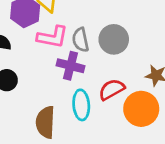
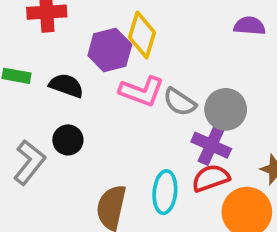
gray semicircle: (80, 40) -> (180, 102), turned -55
purple cross: (70, 66) -> (211, 145), moved

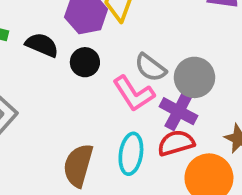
pink L-shape: (142, 91) -> (134, 94), moved, turned 33
black circle: (68, 140) -> (85, 62), moved

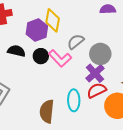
gray semicircle: (150, 68) -> (76, 42), moved, turned 114
pink L-shape: (134, 94) -> (60, 58), moved
purple cross: (178, 111) -> (95, 73), turned 30

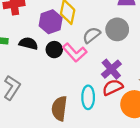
gray circle: (100, 54) -> (117, 29), moved

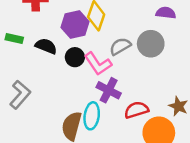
purple cross: (111, 69) -> (109, 90), moved, turned -30
cyan ellipse: (88, 97) -> (92, 116), moved

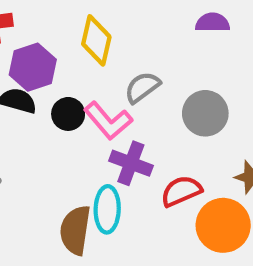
purple hexagon: (75, 25) -> (33, 67), moved
gray circle: (151, 44) -> (205, 113), moved

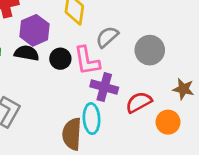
pink L-shape: (108, 121) -> (87, 61), turned 36
orange circle: (223, 225) -> (168, 122), size x0.7

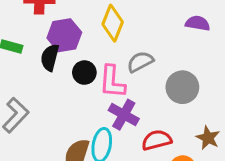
black semicircle: (27, 53) -> (50, 58), turned -100

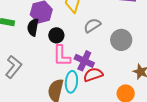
pink L-shape: (112, 82) -> (62, 56), moved
red semicircle: (157, 140) -> (93, 75), moved

